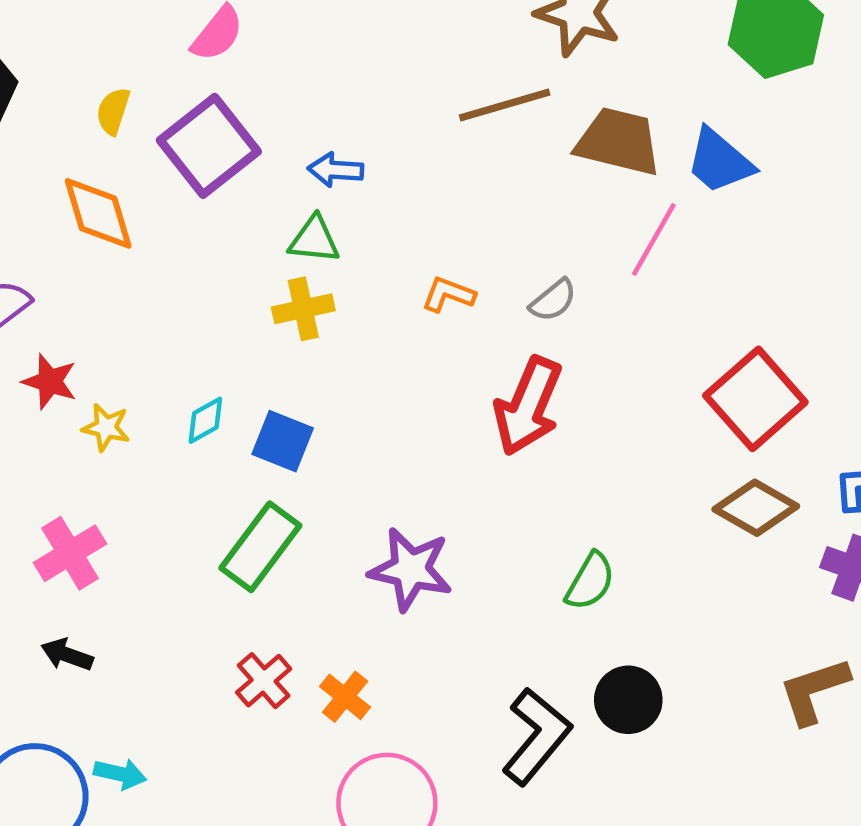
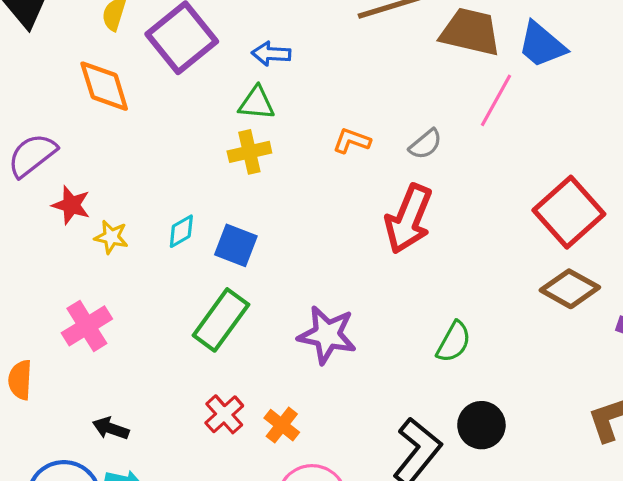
black arrow: (67, 655) -> (111, 428), moved

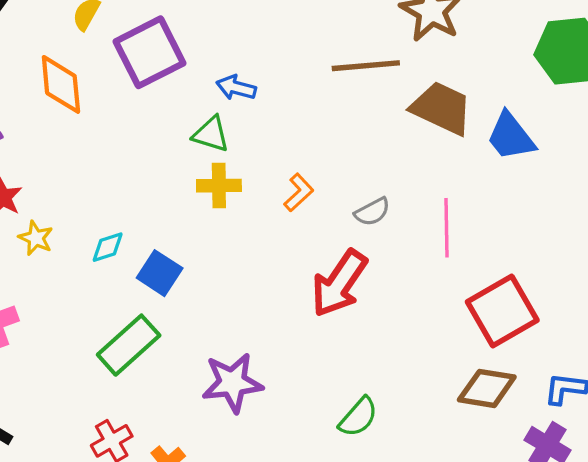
pink line: (496, 100) -> (446, 228), moved, turned -42
orange L-shape: (352, 141) -> (299, 193), turned 105
yellow cross: (249, 152) -> (219, 186), moved
brown diamond: (570, 289) -> (487, 388), turned -32
purple star: (327, 335) -> (232, 383), turned -30

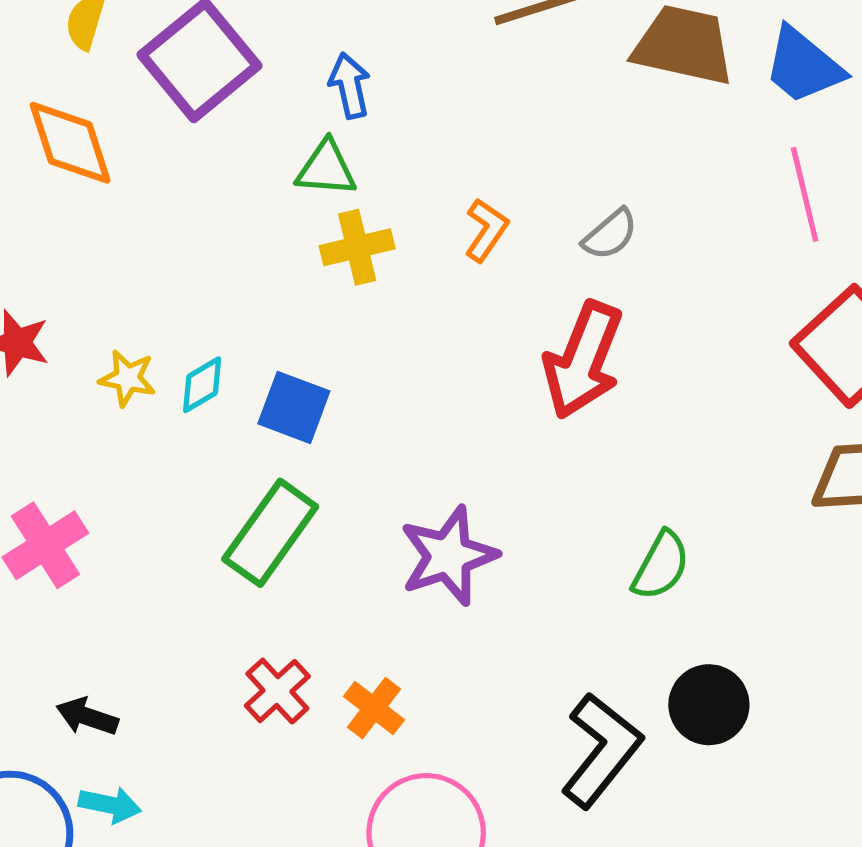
blue arrow: (236, 88) -> (350, 86), turned 75
pink line: (446, 228) -> (805, 194), moved
yellow star: (36, 238) -> (127, 378), moved

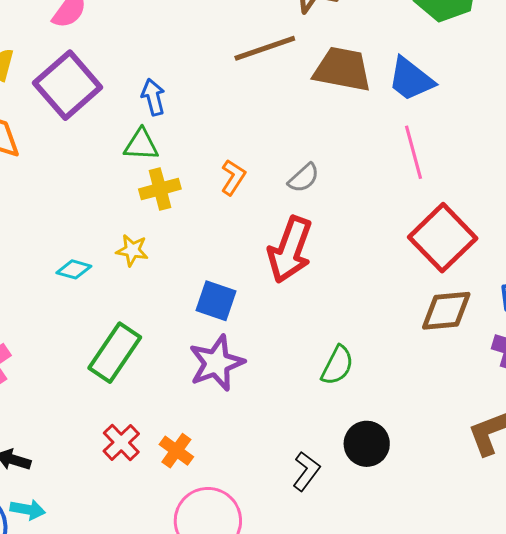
yellow star: (127, 378) -> (132, 250), moved
cyan diamond: (202, 385) -> (74, 269), turned 48
blue square: (294, 407) -> (216, 301), moved
black L-shape: (601, 750) -> (306, 471), size x0.6

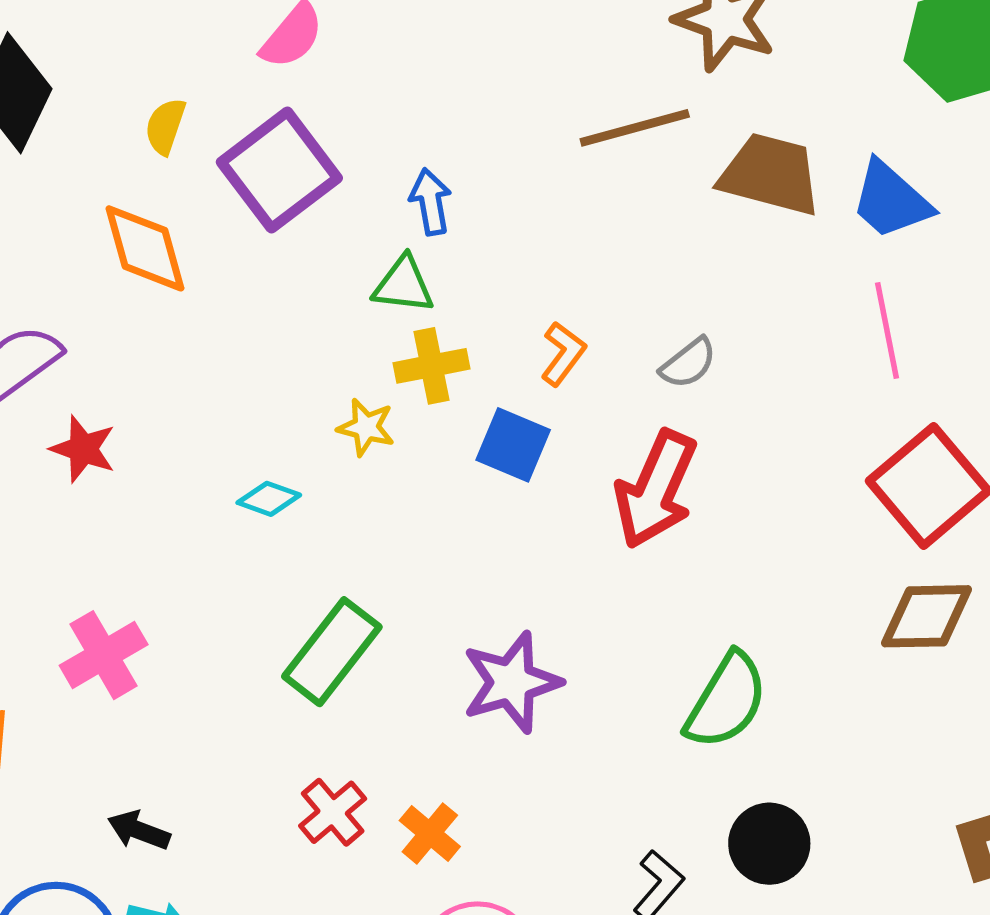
yellow star: (132, 250) -> (366, 427), moved
blue square: (216, 301) -> (513, 445), moved
green semicircle: (337, 365) -> (726, 701), size x1.4

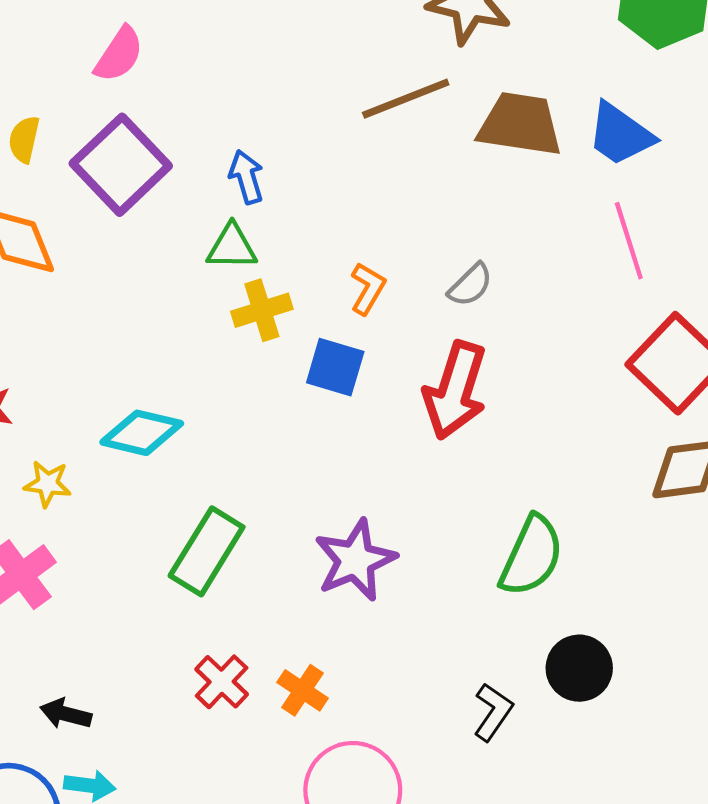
yellow star: (366, 427) -> (48, 484), moved
cyan diamond: (269, 499) -> (142, 433), size x1.6

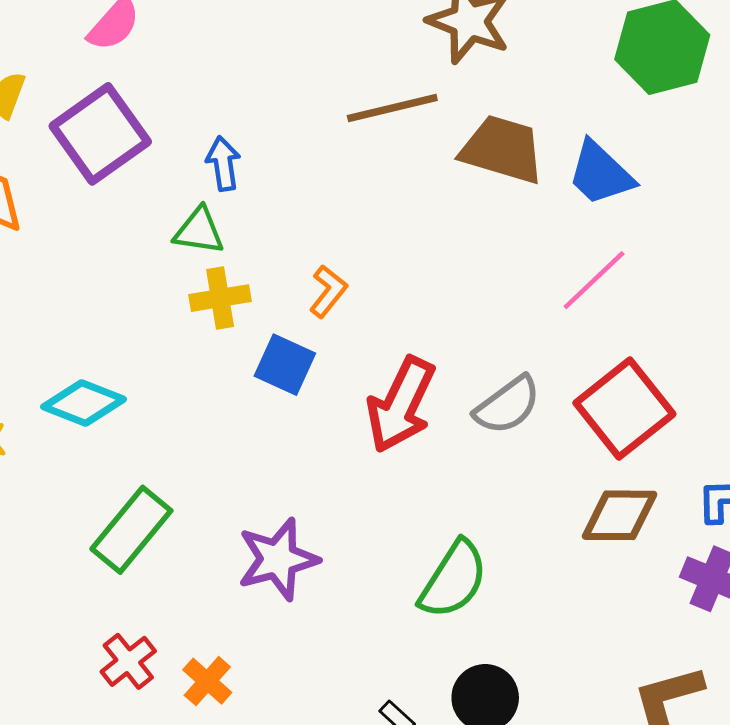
pink line: (629, 241) -> (594, 280), turned 56
gray semicircle: (470, 285) -> (507, 405), moved, size x1.4

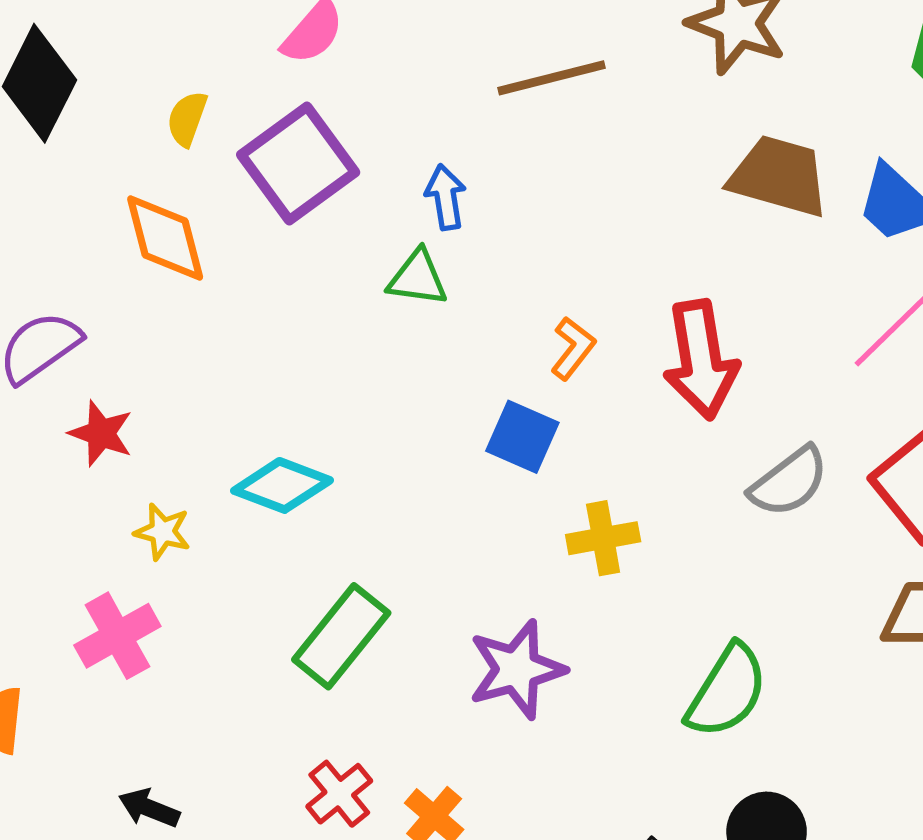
brown line: (392, 108) -> (551, 78), moved
yellow cross: (220, 298) -> (603, 538), moved
red arrow: (401, 405) -> (701, 360), moved, turned -34

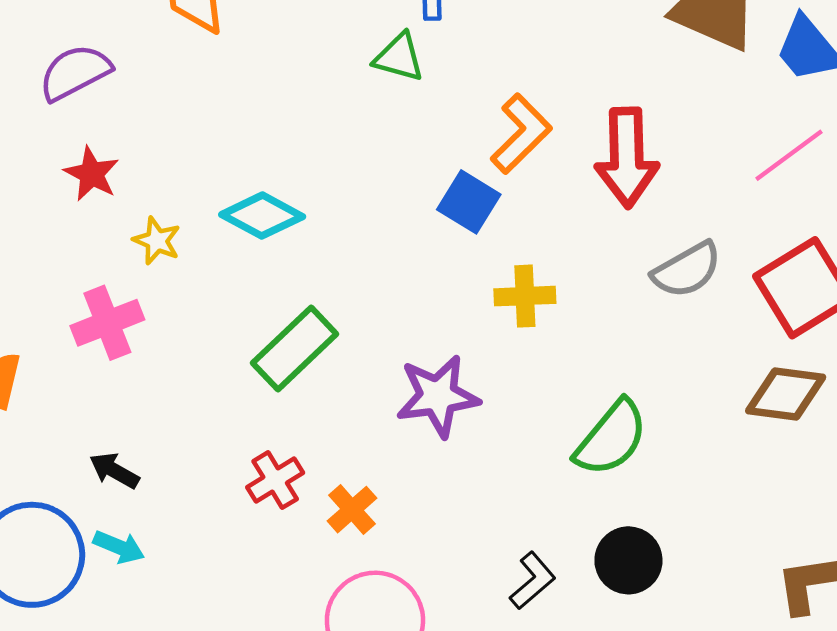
orange L-shape: (573, 348) -> (521, 134), size x1.5
red star: (101, 433) -> (92, 174), moved

